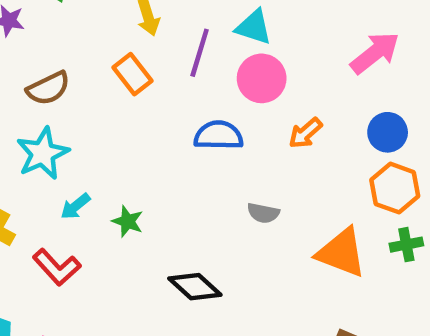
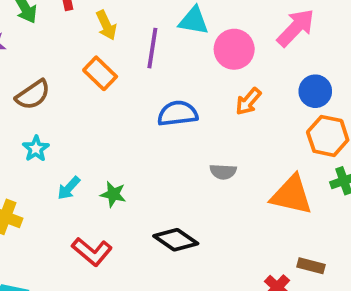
pink circle: (262, 78) -> (234, 49), moved
cyan star: (43, 153) -> (36, 149), size x0.6
red L-shape: (57, 267) -> (92, 252), moved

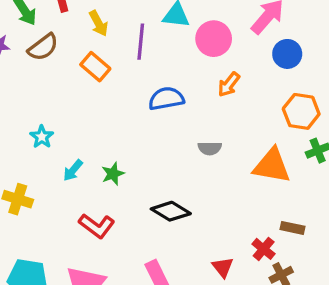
blue circle: (315, 91) -> (287, 54), moved
brown semicircle: (33, 95) -> (43, 47), moved
green star: (113, 194) -> (113, 174), turned -30

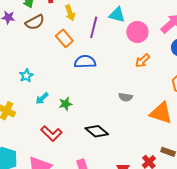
blue semicircle: (166, 99) -> (85, 62), moved

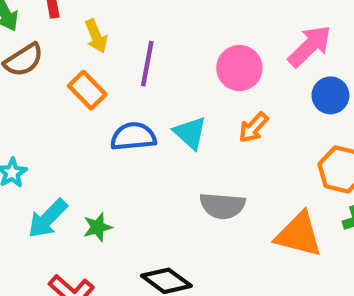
cyan triangle: (117, 15) -> (190, 133), moved, turned 30
gray semicircle: (126, 97) -> (222, 206), size x1.5
cyan arrow: (42, 98) -> (48, 218), size x1.5

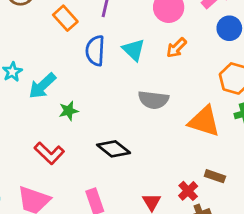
blue semicircle: (133, 136) -> (95, 51), turned -84
cyan arrow: (48, 218) -> (42, 86), moved

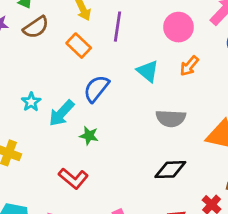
blue semicircle: (95, 51) -> (96, 89), moved, turned 40
green star: (69, 111) -> (89, 136), turned 30
black diamond: (114, 149) -> (170, 170), moved, turned -36

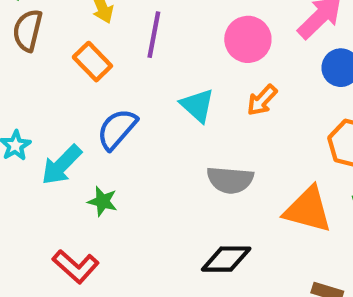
brown semicircle: (36, 27) -> (28, 30), turned 136

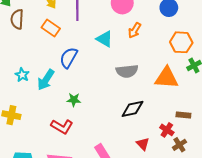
green star: (103, 201) -> (74, 100), moved

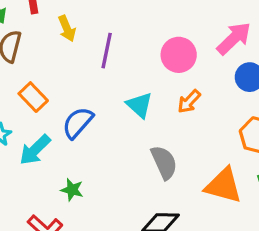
orange rectangle: (51, 28) -> (33, 97), moved
gray semicircle: (127, 71) -> (164, 162), turned -120

